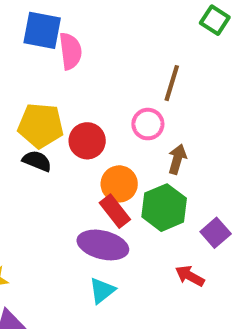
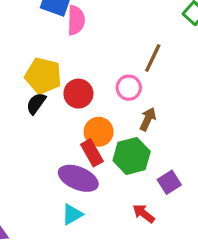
black semicircle: (37, 161) -> (36, 103), turned -85

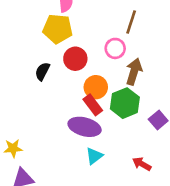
yellow pentagon: (43, 76) -> (58, 29), moved
brown arrow: (148, 119) -> (134, 72), size x1.4
red arrow: (144, 213) -> (142, 164), moved
cyan triangle: (72, 214) -> (94, 156), moved

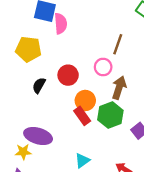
yellow pentagon: (58, 29) -> (28, 49), moved
purple ellipse: (85, 127) -> (38, 136), moved
yellow star: (13, 148) -> (23, 152), moved

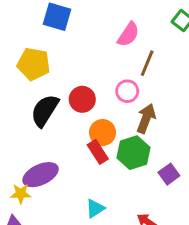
pink semicircle: (61, 24) -> (128, 34), moved, turned 36
black semicircle: (39, 85) -> (45, 111), size x1.6
purple ellipse: (38, 136) -> (41, 175), turned -44

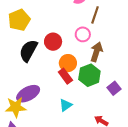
yellow pentagon: (34, 64) -> (19, 20), turned -30
yellow star: (21, 194) -> (16, 107), size x1.5
cyan triangle: (95, 209) -> (66, 105), moved

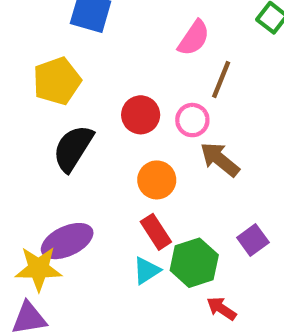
red circle: (53, 42) -> (141, 115), moved
brown arrow: (96, 52) -> (220, 159), turned -72
green hexagon: (89, 75) -> (194, 263), moved
red rectangle: (65, 76) -> (156, 232), moved

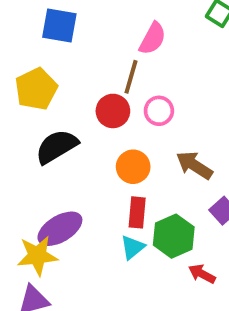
brown line: (221, 80) -> (131, 77), moved
black semicircle: (73, 148) -> (57, 147), turned 33
brown arrow: (220, 159) -> (194, 165), moved
red rectangle: (156, 232) -> (137, 212), turned 44

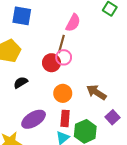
pink circle: (159, 111) -> (64, 57), moved
black semicircle: (57, 147) -> (21, 82), size x0.6
purple ellipse: (60, 229) -> (34, 119), moved

